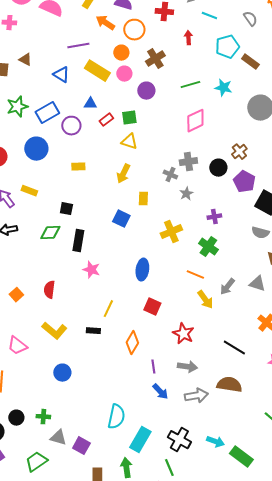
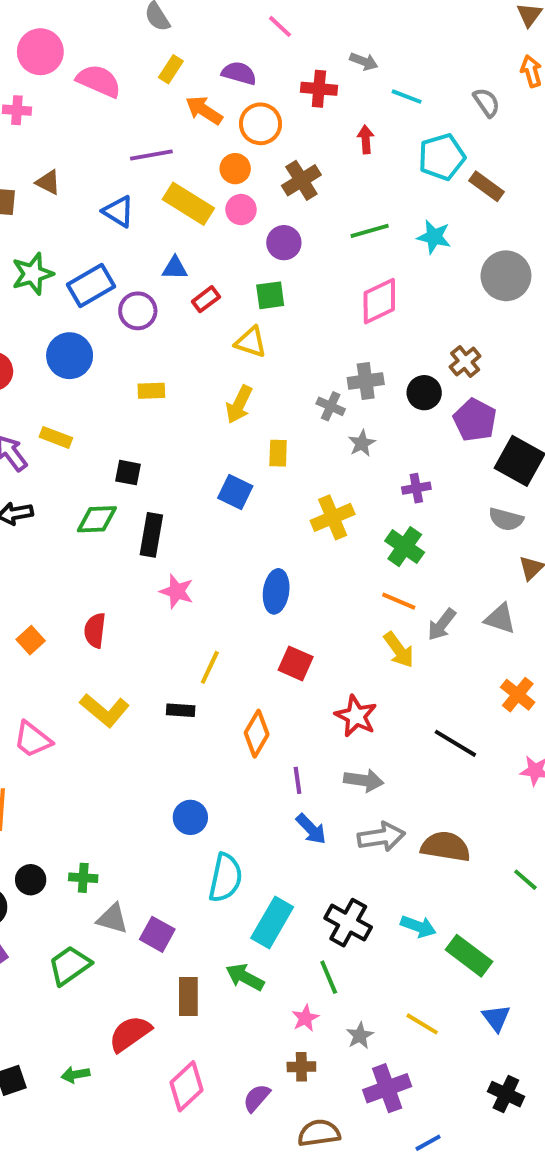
green square: (129, 118) -> (270, 295), moved
orange line: (195, 275) -> (399, 601), moved
blue circle: (62, 373) -> (190, 817), moved
brown semicircle: (229, 385) -> (446, 847), moved
green arrow: (126, 468) -> (245, 977), turned -54

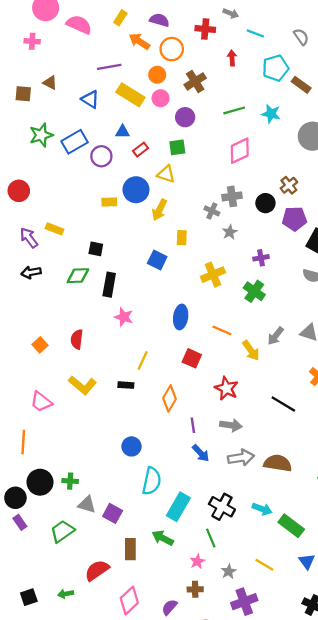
blue circle: (70, 356) -> (136, 190), moved
purple pentagon: (475, 420) -> (294, 219), turned -30
orange line: (399, 601) -> (222, 330), moved
black circle: (31, 880) -> (40, 482), size x1.5

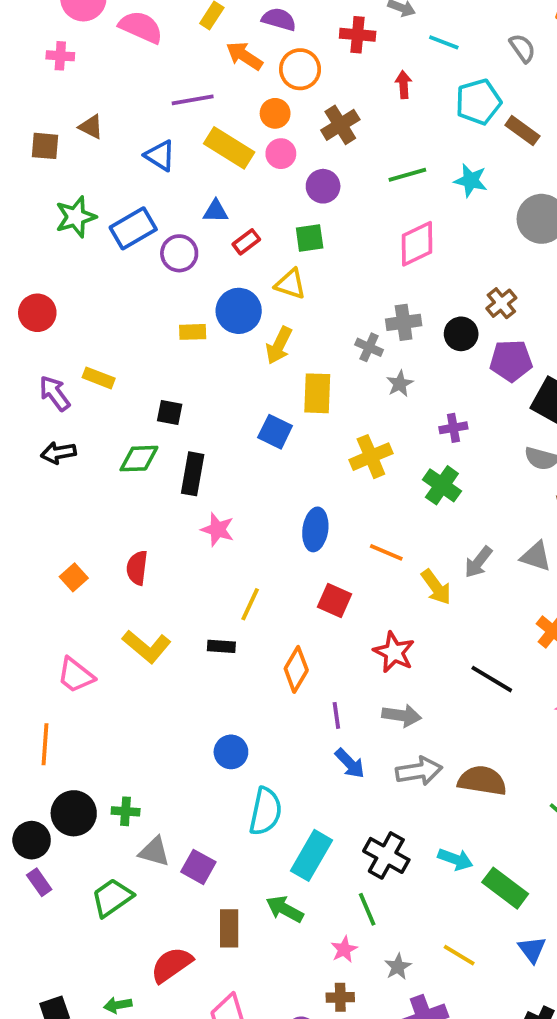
yellow rectangle: (182, 238) -> (317, 393), size x1.5

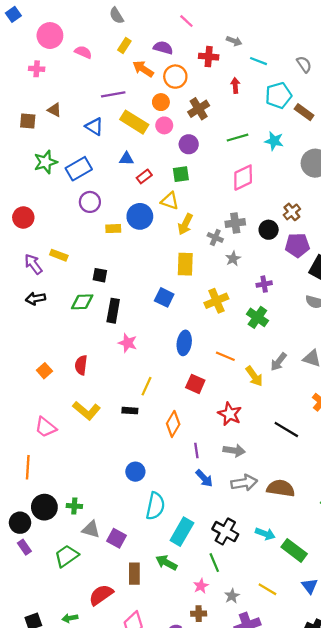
pink semicircle: (141, 27) -> (83, 52), size x0.7
purple circle: (179, 253) -> (90, 202), moved
yellow arrow: (279, 345) -> (185, 224), moved
blue square: (275, 432) -> (164, 297), moved

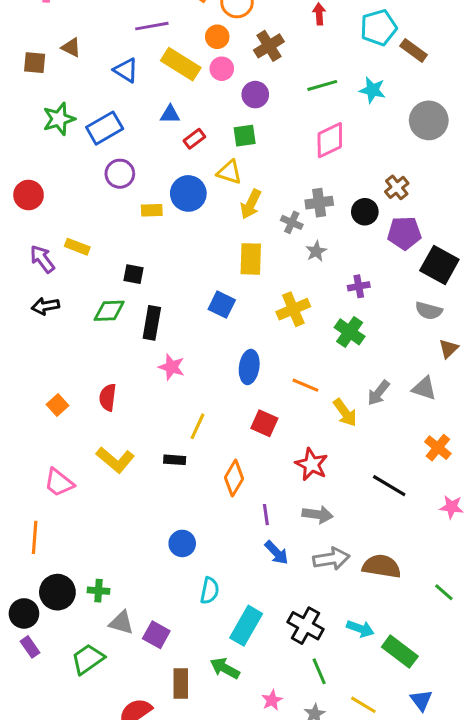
cyan semicircle: (155, 506) -> (210, 591), size x0.7
green line: (214, 563) -> (319, 671), moved

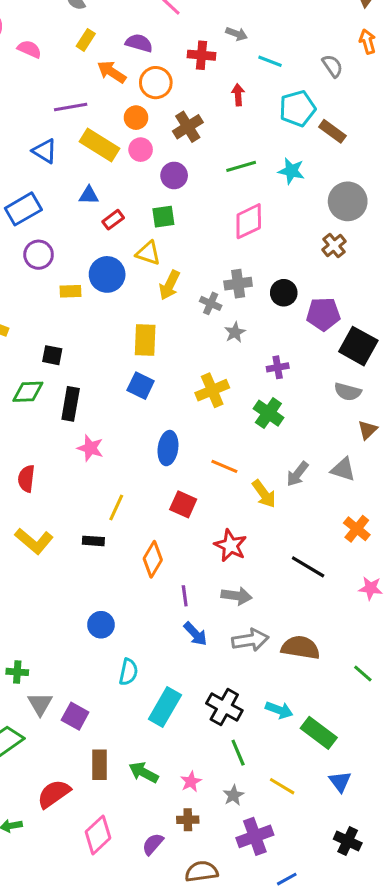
brown cross: (397, 187) -> (334, 246), moved
yellow rectangle: (251, 259) -> (145, 340), moved
gray triangle: (121, 623) -> (40, 704), turned 44
green arrow: (225, 668) -> (144, 772), moved

